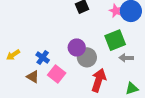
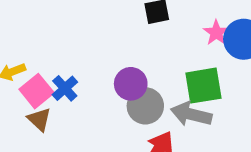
gray arrow: (126, 58) -> (191, 114), moved, size x1.5
pink square: (57, 74) -> (37, 91), moved

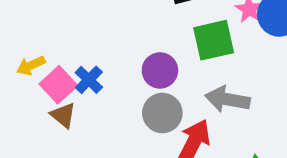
green square: (203, 86) -> (214, 40), moved
gray circle: (145, 106) -> (162, 113), moved

